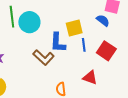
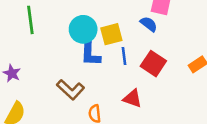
cyan circle: (29, 22) -> (83, 29), moved
brown L-shape: (44, 58) -> (71, 90), moved

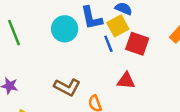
yellow square: (111, 34) -> (118, 26), moved
blue L-shape: (90, 53) -> (91, 18), moved

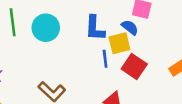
cyan circle: (65, 29) -> (46, 28), moved

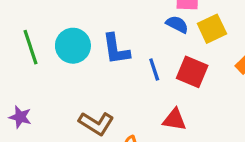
blue L-shape: (95, 28) -> (116, 49), moved
yellow square: (119, 43) -> (212, 29), moved

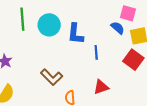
red square: (192, 72) -> (133, 60), moved
red triangle: (174, 120) -> (101, 87), turned -42

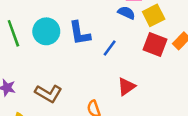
blue line: (96, 52) -> (110, 48), turned 56
brown L-shape: (52, 77) -> (48, 93), moved

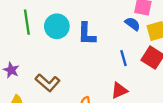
blue line: (110, 48) -> (123, 58), moved, turned -63

